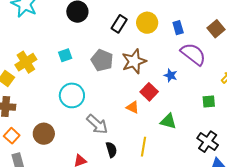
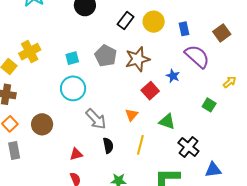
cyan square: (65, 55) -> (72, 58), moved
green square: (209, 102) -> (209, 105), turned 32
orange triangle: (133, 107) -> (132, 115), moved, turned 40
black cross: (208, 142) -> (188, 147), moved

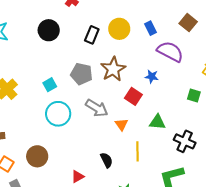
gray arrow: (96, 119) -> (97, 108), moved

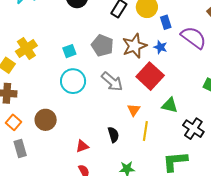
blue rectangle: (150, 28) -> (166, 22), moved
blue star: (152, 77) -> (160, 47), moved
red square: (133, 96) -> (150, 76), size x1.5
orange triangle: (121, 125) -> (134, 110), moved

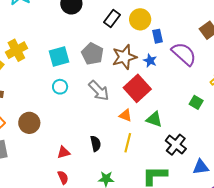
cyan square: (69, 51) -> (59, 56), size x1.5
cyan circle: (73, 81) -> (60, 87), size x0.6
orange triangle: (134, 110) -> (125, 115), moved, turned -48

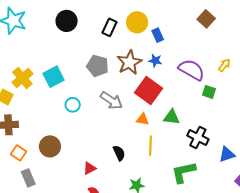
purple semicircle: (184, 54) -> (192, 70), moved
cyan square: (59, 56) -> (53, 77), moved

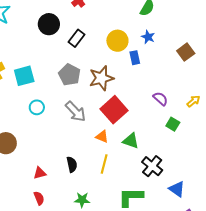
black rectangle: (109, 27) -> (77, 38), moved
blue star: (155, 61) -> (148, 37), moved
purple semicircle: (192, 70) -> (160, 99), size x0.6
blue triangle: (227, 154) -> (177, 189), turned 42

